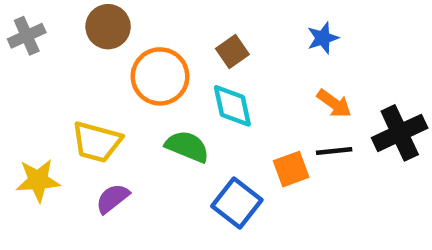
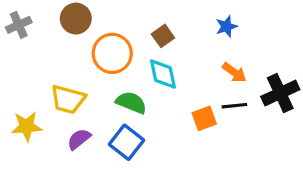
blue square: (237, 203) -> (127, 142), moved

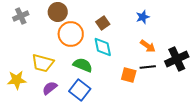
brown circle: (76, 19) -> (58, 12), moved
gray cross: (19, 25) -> (21, 16), moved
orange square: (204, 118) -> (129, 75), turned 35

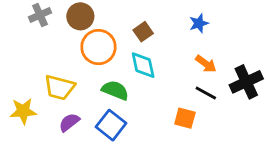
gray cross: (21, 16) -> (40, 15), moved
black line: (148, 67) -> (206, 93), turned 35
orange square: (129, 75) -> (185, 118), moved

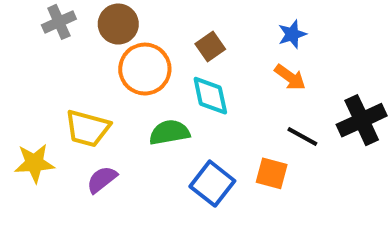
orange arrow: (206, 64) -> (290, 77), moved
green semicircle: (115, 90) -> (169, 132), turned -32
blue square: (111, 125) -> (212, 184), moved

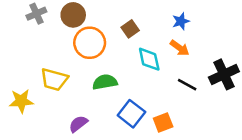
cyan diamond: (210, 96) -> (149, 59), moved
orange square: (272, 173) -> (163, 123), moved, turned -36
purple semicircle: (102, 179) -> (78, 124), moved

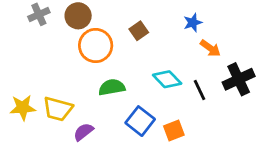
orange arrow: (180, 48) -> (210, 48), moved
cyan diamond: (149, 59) -> (167, 79), moved, turned -32
yellow trapezoid: (54, 79) -> (58, 109), moved
black line: (187, 85) -> (199, 90), turned 36

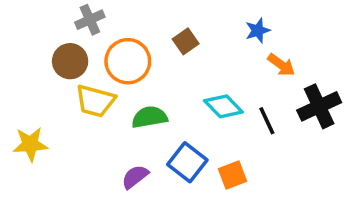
gray cross: (39, 14) -> (90, 20), moved
brown circle: (78, 16) -> (70, 61), moved
yellow trapezoid: (58, 109) -> (95, 101), moved
purple semicircle: (83, 132) -> (135, 177), moved

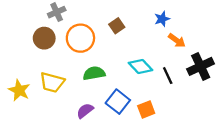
yellow trapezoid: (95, 101) -> (52, 82), moved
yellow star: (30, 144) -> (19, 90), turned 30

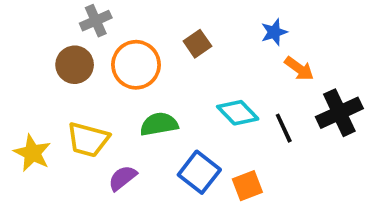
purple semicircle: (85, 111) -> (123, 178), moved

